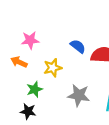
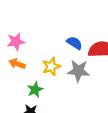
pink star: (30, 40) -> (16, 42), moved
gray star: (79, 95) -> (78, 71), moved

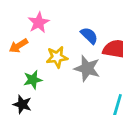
pink star: (16, 42) -> (39, 23), moved, turned -30
orange arrow: (17, 64) -> (19, 46), turned -63

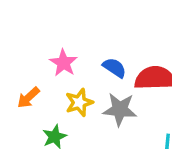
pink star: (39, 23) -> (64, 63), moved

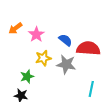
orange arrow: (28, 98) -> (15, 28), moved

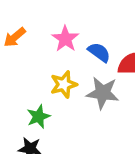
pink star: (36, 34) -> (65, 39), moved

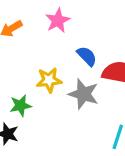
pink star: (65, 39) -> (58, 21), moved

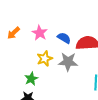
pink star: (58, 21) -> (40, 33), moved

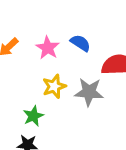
blue semicircle: (64, 38) -> (80, 43), moved

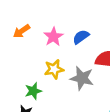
blue semicircle: (80, 43) -> (81, 37), turned -77

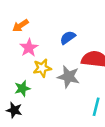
orange arrow: (21, 31) -> (21, 26), moved
pink star: (53, 37) -> (29, 48), moved

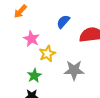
orange arrow: (21, 26) -> (20, 11), moved
gray star: (68, 77) -> (74, 70), moved

